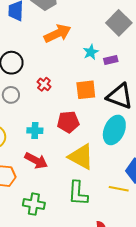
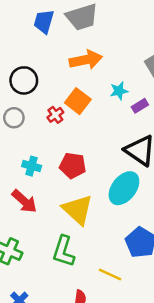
purple rectangle: (111, 60) -> (140, 106), turned -32
orange square: (86, 90) -> (78, 101), moved, turned 30
yellow line: (119, 189) -> (110, 274), moved

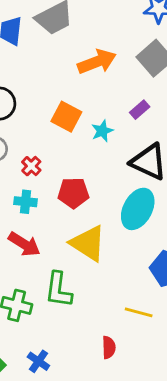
orange arrow: (86, 60) -> (97, 62), moved
cyan star: (119, 91) -> (102, 131), moved
red cross: (55, 115) -> (31, 166), moved
green L-shape: (63, 251) -> (59, 290), moved

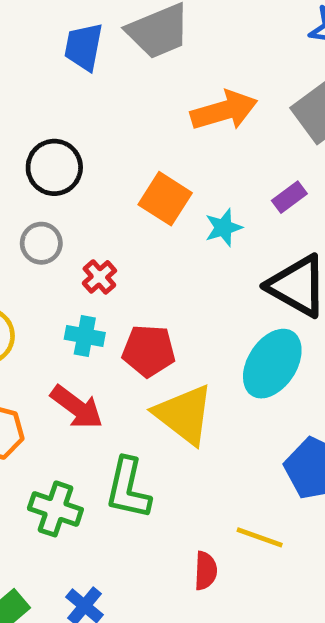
red pentagon: (73, 193) -> (149, 351), moved
red semicircle: (109, 347) -> (206, 571), moved

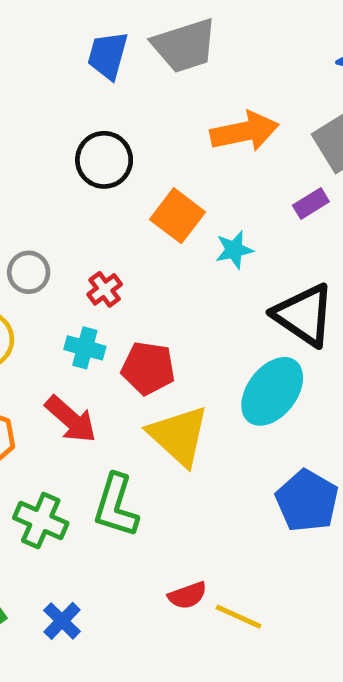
black circle: (54, 167) -> (104, 160), moved
purple rectangle: (289, 197) -> (311, 203), moved
gray circle: (41, 243) -> (29, 272), moved
yellow line: (260, 537) -> (238, 617), moved
red semicircle: (206, 571) -> (187, 595), turned 63

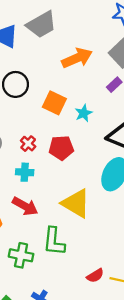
red pentagon: (148, 368) -> (61, 148), moved

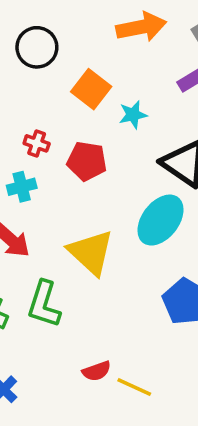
red cross: (28, 144) -> (37, 143), turned -35
cyan cross: (25, 172) -> (22, 187), turned -30

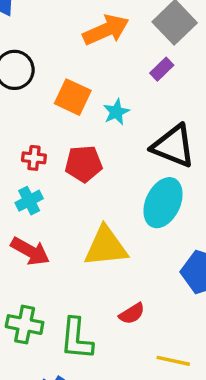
yellow triangle: (91, 252) -> (106, 246), turned -36
green L-shape: (44, 304) -> (77, 339), moved
red semicircle: (97, 371) -> (132, 314), moved

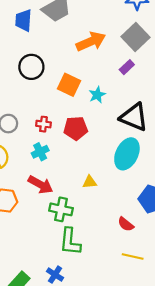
yellow triangle: (106, 246) -> (90, 182), size x0.5
red semicircle: (132, 314) -> (126, 224), moved, turned 70
green cross: (25, 325) -> (61, 209), moved

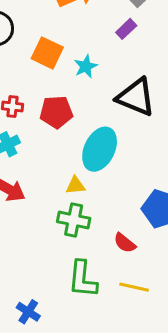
cyan ellipse: (127, 154) -> (100, 149), moved
green cross: (61, 209) -> (74, 220), moved
green L-shape: (70, 242) -> (83, 279), moved

